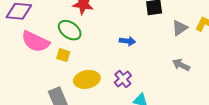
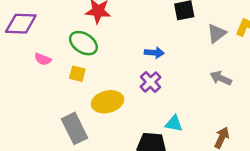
pink semicircle: (35, 42) -> (43, 59), size x0.5
purple cross: (123, 79) -> (150, 82), moved

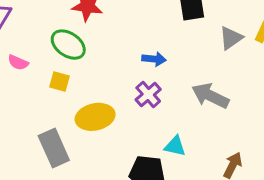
gray arrow: (221, 78) -> (210, 96), moved, size x1.4

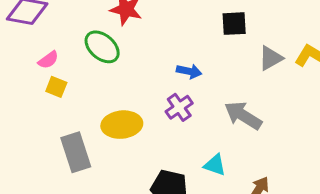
pink semicircle: (18, 62) -> (48, 60), turned -66
yellow square: (59, 82) -> (56, 87), moved
cyan triangle: (175, 146) -> (215, 165), moved

